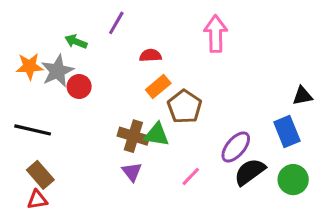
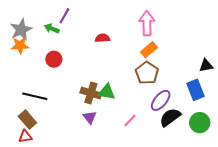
purple line: (116, 23) -> (64, 16), moved
gray star: (57, 71) -> (21, 30), moved
orange rectangle: (158, 86) -> (149, 50), moved
brown pentagon: (185, 107) -> (147, 73), moved
black line: (33, 130) -> (35, 96), moved

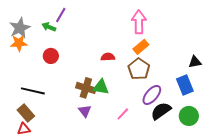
red semicircle: (102, 38) -> (108, 57), moved

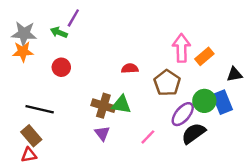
pink arrow: (139, 22) -> (182, 48), moved
gray star: (20, 28) -> (24, 34), turned 30
orange rectangle: (141, 47) -> (204, 56), moved
green circle: (189, 116) -> (204, 101), moved

